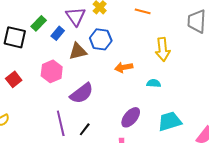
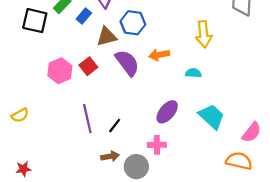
pink hexagon: (52, 71) -> (60, 71), moved
red square: (14, 79) -> (88, 66), moved
purple semicircle: (82, 93) -> (127, 63), moved, turned -90
cyan trapezoid: (170, 121) -> (212, 116), turned 60

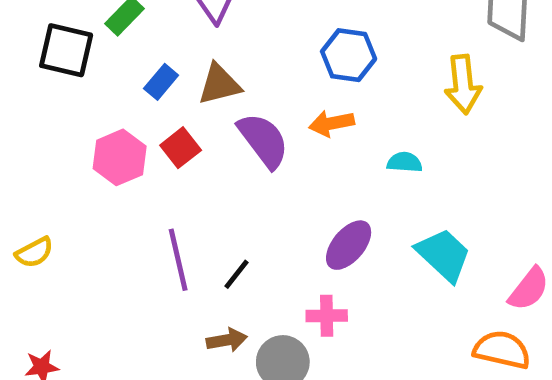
blue rectangle: (84, 16) -> (161, 82), moved
blue hexagon: (133, 23) -> (349, 55), moved
yellow arrow: (204, 34) -> (463, 84), moved

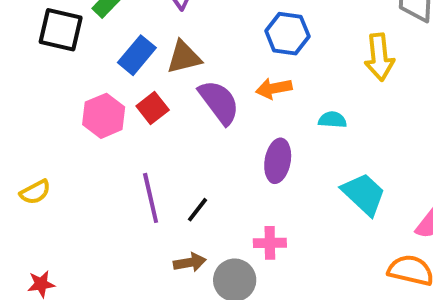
blue rectangle: (161, 82) -> (137, 55), size x1.4
purple ellipse: (349, 245) -> (278, 161), moved, turned -30

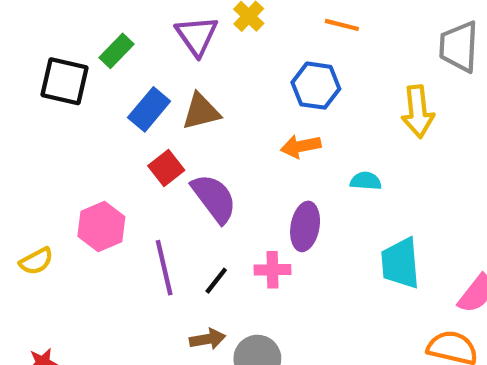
purple semicircle: (219, 102) -> (214, 198), moved
pink hexagon: (104, 116) -> (101, 226), moved
cyan trapezoid: (364, 194) -> (400, 263), turned -138
pink cross: (270, 243) -> (273, 270), moved

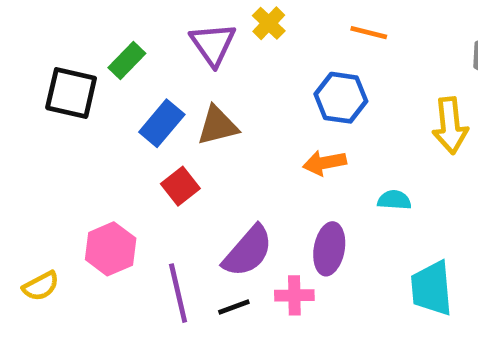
purple semicircle: (214, 198) -> (248, 251), moved, turned 78
black line: (216, 281) -> (234, 307), turned 32

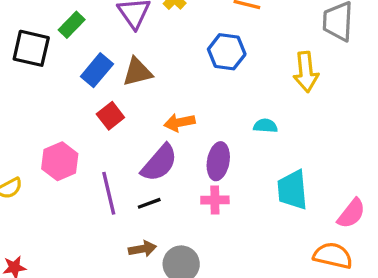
orange arrow: (325, 163) -> (179, 122), moved
pink cross: (294, 295) -> (215, 200), moved

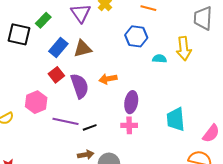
red square: (110, 116) -> (56, 75), moved
cyan semicircle: (265, 126) -> (160, 59), moved
purple semicircle: (159, 163) -> (80, 86), moved, turned -60
purple line: (109, 193) -> (65, 121), turned -65

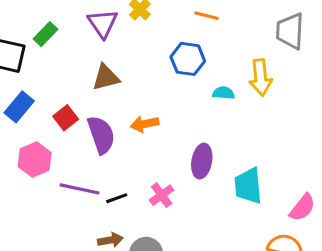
blue rectangle: (58, 48) -> (19, 107), moved
purple ellipse: (131, 102) -> (202, 161), moved
pink cross: (129, 125) -> (162, 195), moved, turned -35

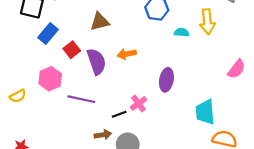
blue rectangle: (19, 107) -> (48, 34), moved
cyan trapezoid: (248, 186) -> (205, 112), moved
black line: (117, 198) -> (119, 114), moved
pink semicircle: (302, 207) -> (236, 69), moved

